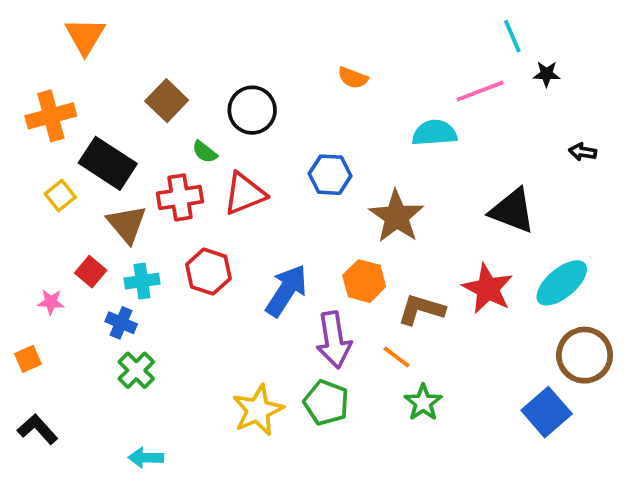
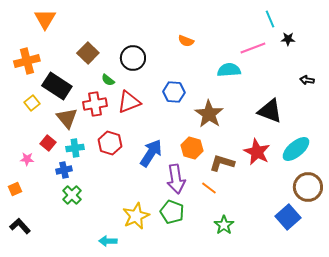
blue cross: (121, 323) -> (64, 170), turned -35
green star: (423, 403) -> (224, 225), moved
cyan arrow: (146, 458) -> (108, 241), moved

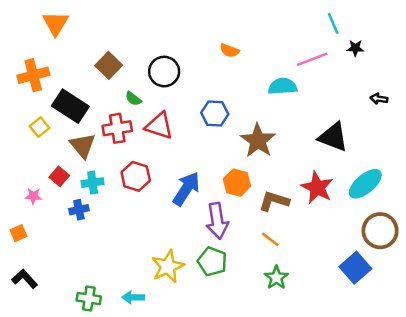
red triangle: (129, 102) -> (159, 126), turned 40
orange line: (209, 188) -> (270, 239), moved
green cross: (72, 195) -> (89, 299), moved, turned -36

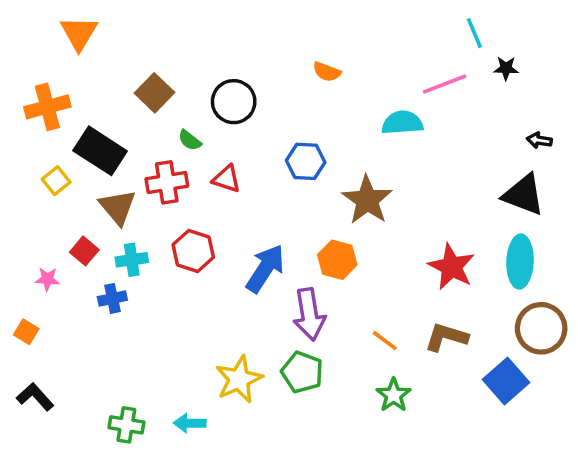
red triangle: (159, 126) -> (227, 179), size x0.7
black triangle: (333, 137) -> (524, 195), moved
cyan ellipse: (365, 184) -> (520, 262), turned -48
brown L-shape: (274, 201) -> (446, 337), moved
orange square: (19, 233) -> (26, 332), turned -35

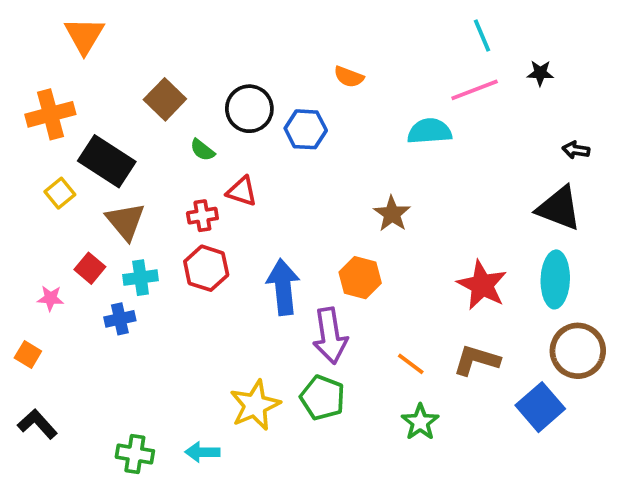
cyan line: (474, 33) -> (482, 36), moved
blue hexagon: (306, 161) -> (306, 129), moved
red cross: (167, 182) -> (202, 216), moved, size x0.7
brown star: (367, 200) -> (392, 214), size x0.7
blue arrow: (265, 269) -> (283, 287), turned -39

